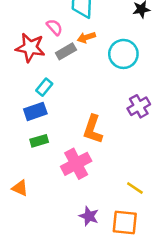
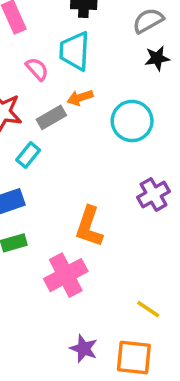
pink semicircle: (54, 27) -> (37, 69), moved
cyan rectangle: (44, 87) -> (28, 155), moved

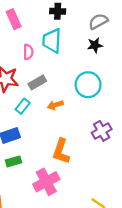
black star: (157, 58) -> (95, 45), moved
pink semicircle: (37, 69) -> (28, 52), turned 42
orange arrow: (80, 98) -> (55, 105), moved

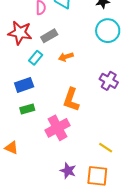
cyan circle: (88, 85) -> (108, 31), moved
purple cross: (102, 131) -> (109, 81), turned -30

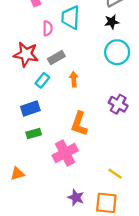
orange arrow: (66, 57) -> (74, 79), turned 104
orange triangle: (12, 148) -> (17, 174), turned -40

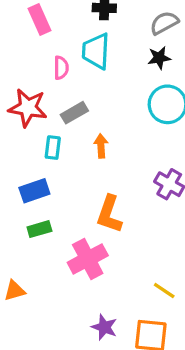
cyan rectangle: (42, 80) -> (53, 148), turned -32

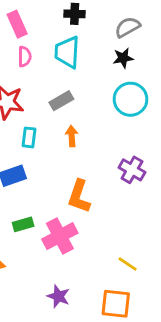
pink semicircle: (61, 68) -> (25, 57), moved
gray rectangle: (74, 113) -> (61, 101), moved
green rectangle: (39, 229) -> (23, 224), moved
purple star: (104, 327) -> (58, 296), moved

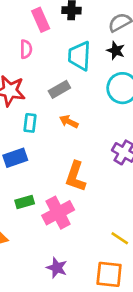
pink rectangle: (17, 24) -> (41, 20), moved
cyan trapezoid: (67, 52) -> (80, 56), moved
black star: (123, 58) -> (116, 51), turned 30
orange arrow: (72, 136) -> (69, 122), turned -60

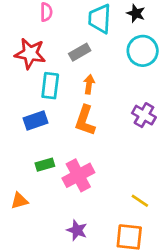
orange arrow: (69, 122) -> (89, 84), turned 72
cyan rectangle: (30, 123) -> (50, 86), size x1.4
orange L-shape: (76, 177) -> (85, 120), moved

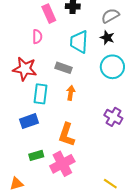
gray rectangle: (80, 52) -> (63, 68), turned 49
orange L-shape: (85, 120) -> (67, 135), moved

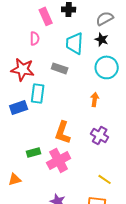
orange arrow: (71, 93) -> (95, 99), moved
purple cross: (113, 117) -> (100, 135), moved
blue rectangle: (29, 121) -> (19, 107), moved

